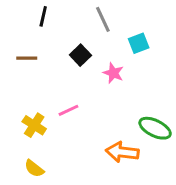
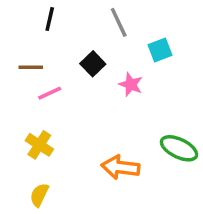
pink line: (69, 110) -> (50, 93), moved
orange arrow: (122, 152) -> (120, 167), moved
yellow semicircle: (34, 168) -> (39, 195), turned 78

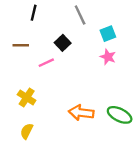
pink star: (131, 84) -> (108, 57), moved
pink line: (50, 93) -> (46, 63), moved
green ellipse: (179, 148) -> (120, 115), moved

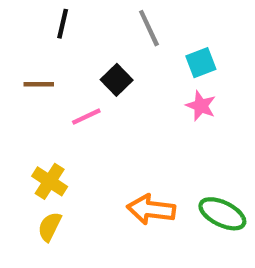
yellow semicircle: (27, 131) -> (50, 227), moved

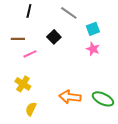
gray line: (149, 28) -> (69, 13), turned -30
pink line: (86, 117) -> (30, 54), moved
yellow semicircle: (50, 227) -> (31, 109), moved

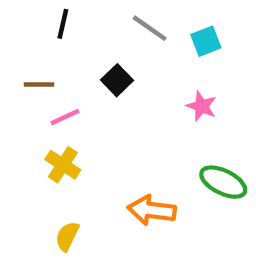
cyan square: (93, 29) -> (206, 41), moved
yellow cross: (23, 84) -> (63, 165), moved
green ellipse: (103, 99) -> (223, 182), moved

